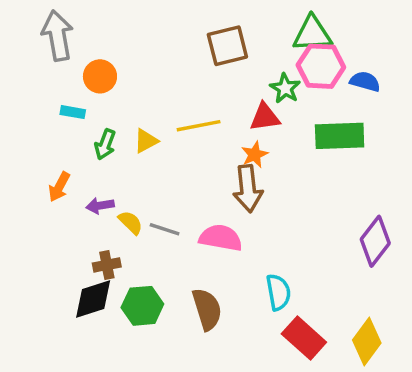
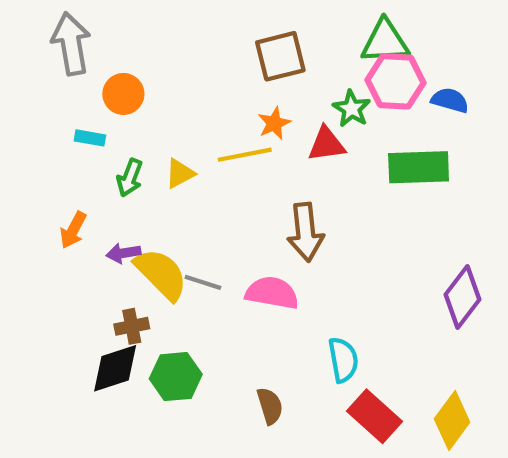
orange star: (255, 155) -> (274, 123), moved
yellow semicircle: (131, 223) -> (161, 274), size x1.8
brown semicircle: (207, 309) -> (270, 406), moved, size x0.7

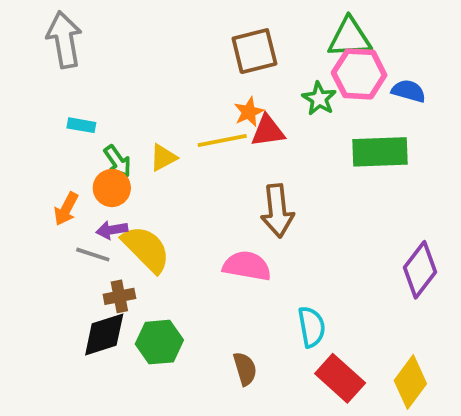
orange circle: (123, 94) -> (112, 188), moved
red triangle: (326, 144) -> (268, 131), moved
green arrow: (130, 178) -> (118, 161), turned -56
gray line: (203, 282) -> (93, 255), moved

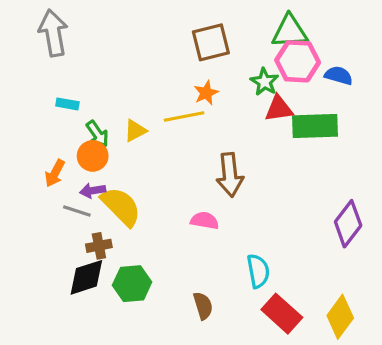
red triangle: (268, 131) -> (279, 109), moved
pink semicircle: (247, 266) -> (205, 221), size x0.7

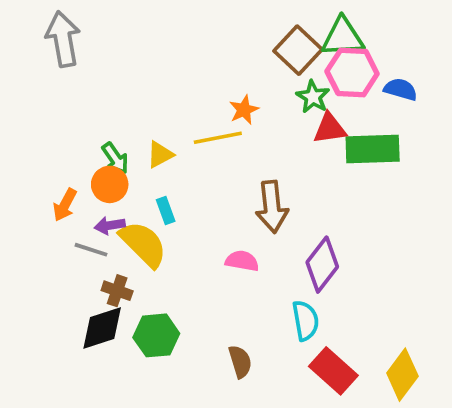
brown square: (211, 42) -> (298, 50), moved, turned -33
cyan rectangle: (67, 104) -> (166, 211), moved, turned 60
purple diamond: (348, 224) -> (322, 265), moved
brown cross: (99, 246) -> (117, 291), turned 30

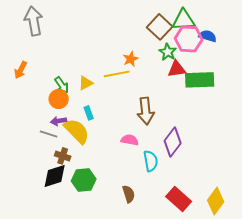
blue semicircle: (401, 89) -> (208, 36), moved
orange arrow: (65, 205) -> (21, 70), moved
cyan semicircle: (305, 321) -> (151, 161), moved

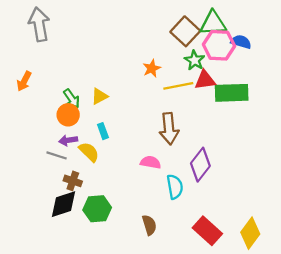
yellow line: (117, 74) -> (178, 86), moved
yellow semicircle: (77, 131) -> (89, 152), size x0.7

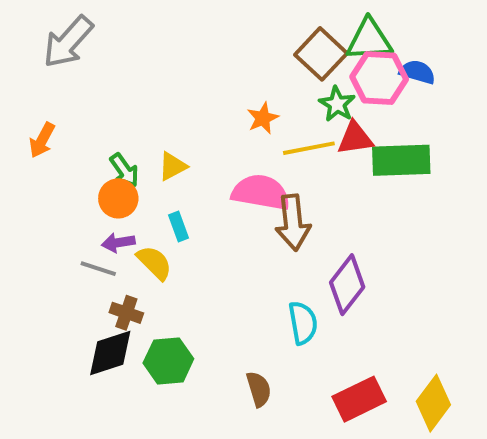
gray arrow: (39, 24) -> (68, 42), turned -128
pink semicircle: (150, 162) -> (261, 192), moved, size x1.6
red rectangle: (207, 231) -> (359, 399), turned -68

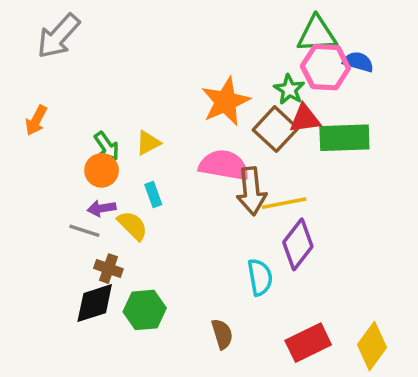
brown square: (321, 54) -> (276, 129), moved
orange star: (263, 118) -> (226, 102), size x1.8
yellow line: (309, 148) -> (284, 203), moved

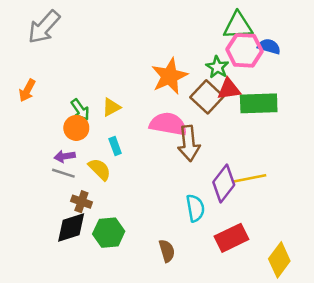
yellow line: (284, 203) -> (250, 178), moved
purple arrow: (102, 208) -> (65, 156), moved
red rectangle: (308, 343) -> (232, 238), moved

